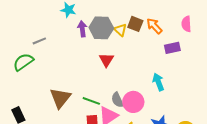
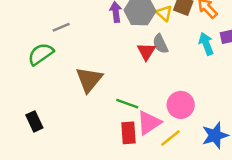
cyan arrow: (158, 82) -> (206, 44), moved
brown triangle: (60, 98) -> (89, 79), moved
gray semicircle: (117, 100) -> (160, 44), moved

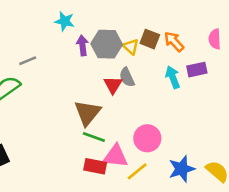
brown triangle: (89, 79) -> (87, 113), moved
pink triangle: (149, 123) -> (115, 156), turned 40
red rectangle: (129, 133) -> (95, 166), turned -75

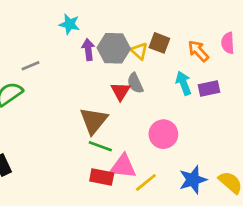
orange arrow: (174, 42) -> (198, 51), moved
purple rectangle: (197, 70) -> (209, 89), moved
pink circle: (147, 138) -> (163, 134), moved

